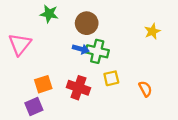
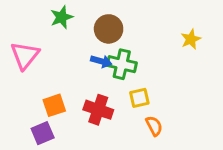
green star: (49, 14) -> (62, 17), turned -30
orange semicircle: (145, 89) -> (154, 126), moved

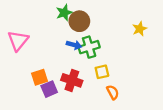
green star: (62, 17) -> (64, 13), moved
green cross: (122, 64) -> (89, 47), turned -30
purple square: (43, 133) -> (49, 89), moved

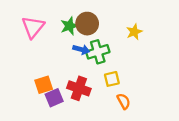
green star: (64, 13) -> (69, 26), moved
yellow star: (140, 29) -> (134, 32), moved
pink triangle: (18, 41) -> (33, 27), moved

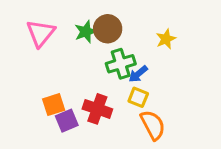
blue arrow: (81, 49) -> (138, 74), moved, turned 126
yellow square: (112, 79) -> (138, 97), turned 35
orange semicircle: (124, 101) -> (153, 125), size x1.5

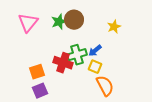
green cross: (121, 64) -> (77, 55), moved
red cross: (97, 109) -> (63, 63), moved
purple square: (67, 121) -> (40, 91), moved

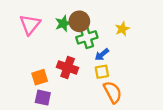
green cross: (77, 55) -> (87, 37), moved
yellow square: (95, 67) -> (102, 72), turned -32
purple square: (40, 91) -> (43, 98), turned 35

